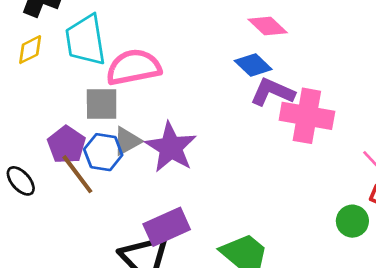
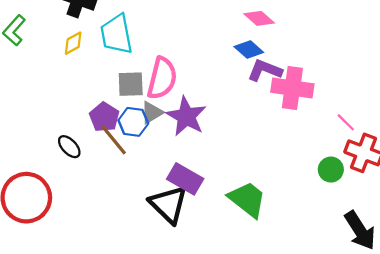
pink semicircle: (134, 67) -> (162, 78), moved, turned 117
purple rectangle: (167, 227) -> (185, 179), turned 56

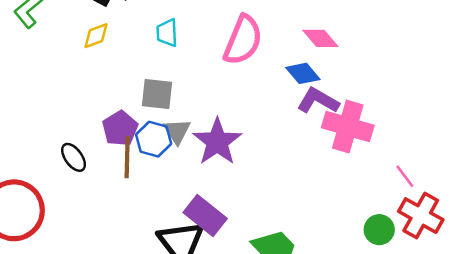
cyan trapezoid: (116, 34) -> (167, 33), moved, size x0.6
pink semicircle: (162, 78) -> (243, 40), moved
gray triangle: (152, 113) -> (177, 131), turned -40
brown line: (114, 140) -> (127, 157), turned 32

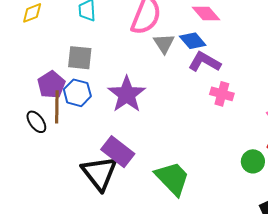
pink cross: (348, 126) -> (222, 94), moved, size x0.6
gray triangle: (177, 131) -> (164, 43), moved
black ellipse: (74, 157) -> (36, 122), moved

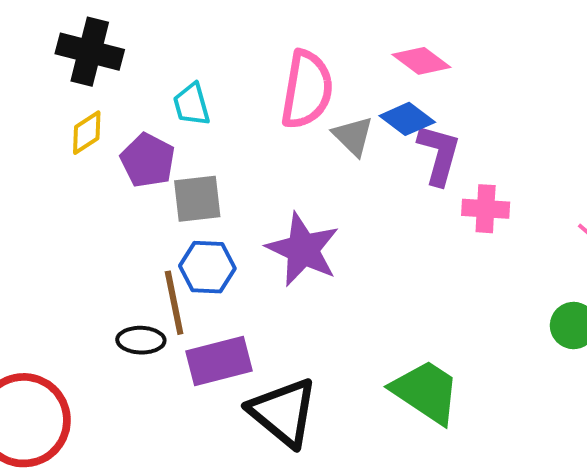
purple L-shape: (205, 62) -> (439, 154), turned 88
purple pentagon: (51, 85) -> (148, 160), moved
black ellipse: (36, 122) -> (141, 340), turned -40
purple rectangle: (118, 152) -> (219, 361), moved, turned -40

